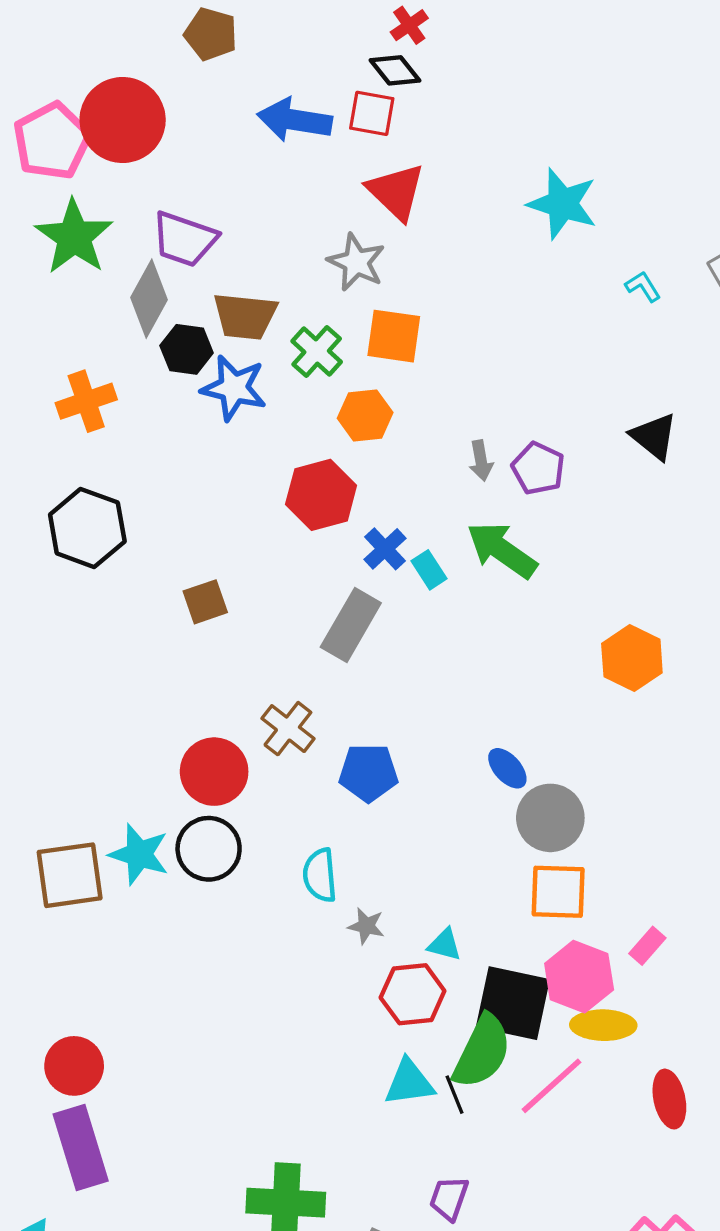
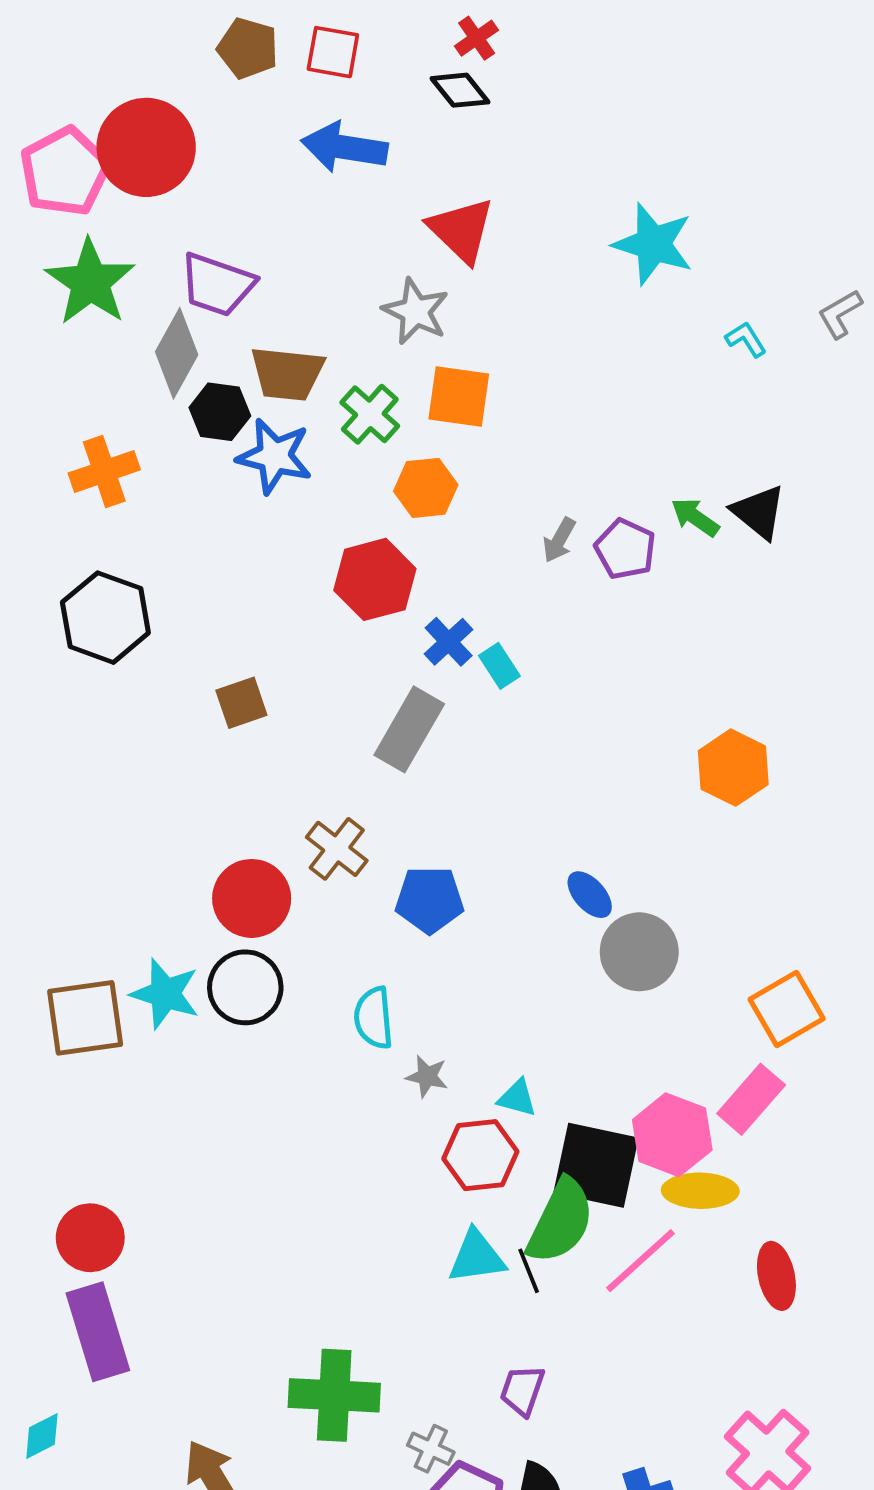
red square: (372, 113) -> (333, 52), moved
gray arrow: (481, 461) -> (559, 540), turned 39
green arrow: (502, 550) -> (695, 517), moved, size x0.6
orange square: (558, 892) -> (787, 1009), moved, turned -32
pink rectangle: (647, 946) -> (751, 1099), size x1.6

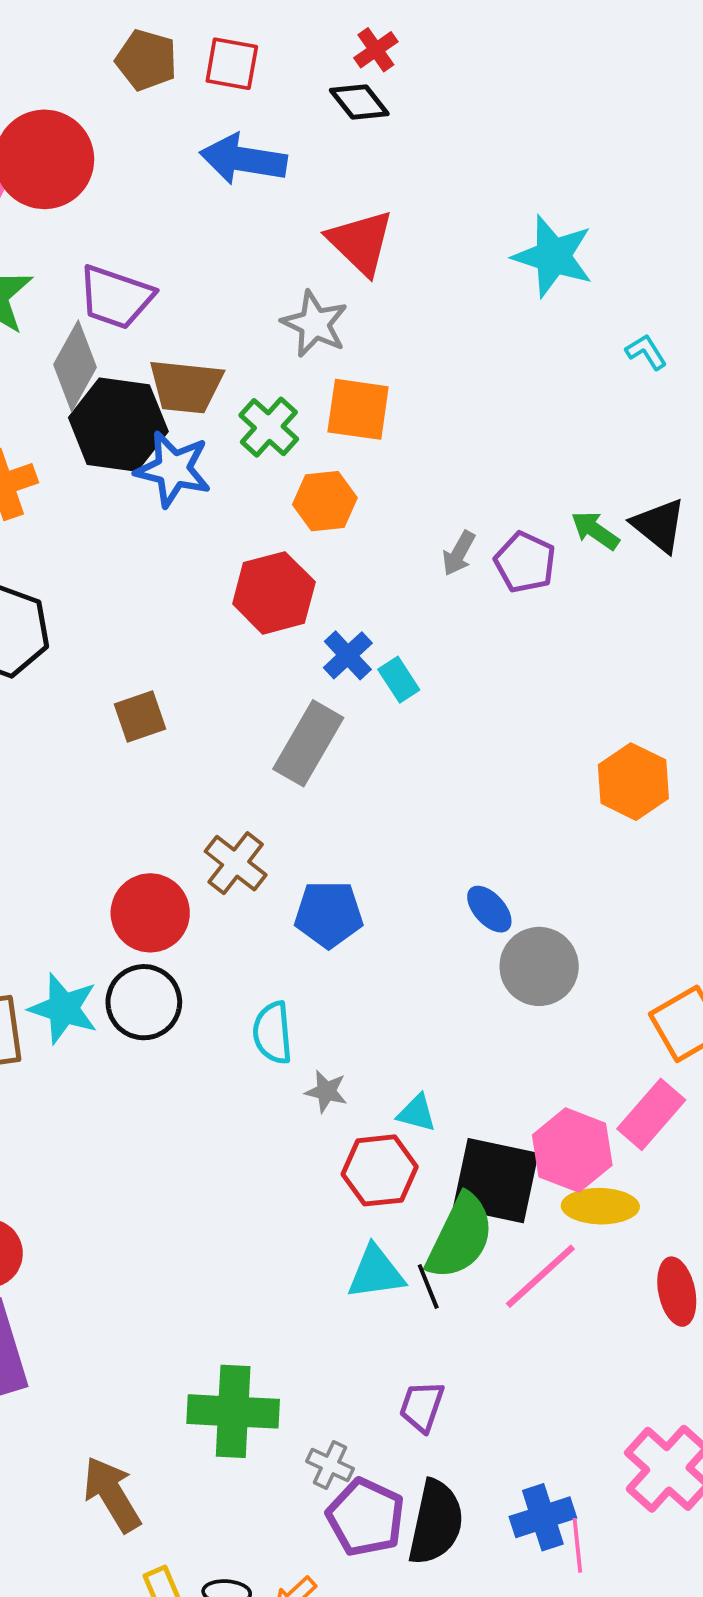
black hexagon: (220, 412) -> (118, 425), size x1.6

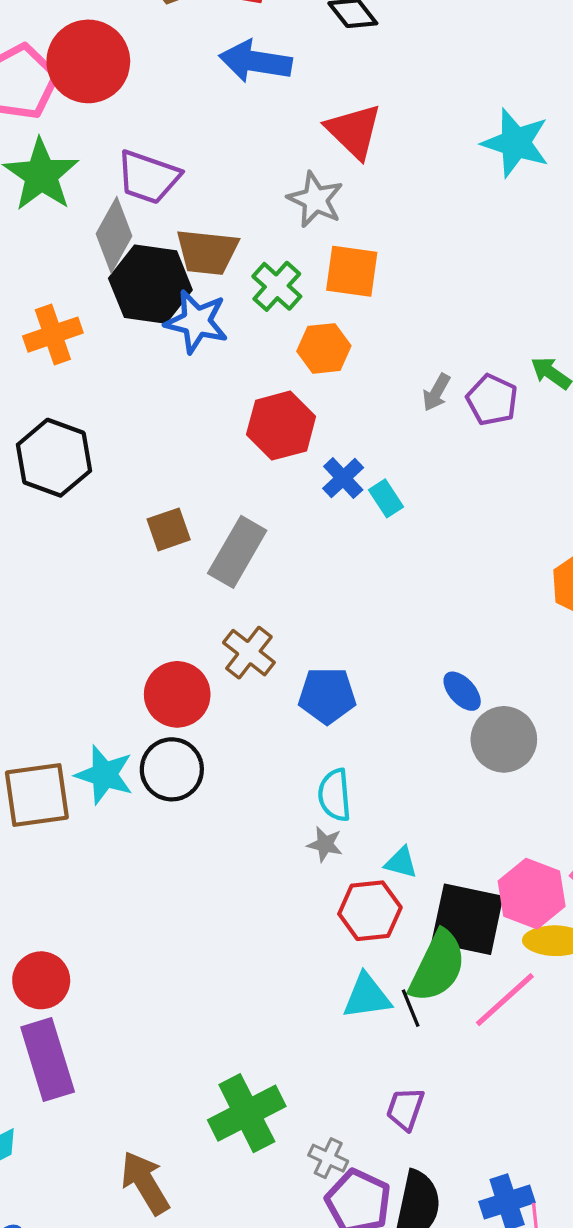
gray rectangle: (308, 743) -> (237, 552), moved
cyan semicircle: (273, 1033) -> (335, 795), moved
green cross: (233, 1411) -> (247, 1113), turned -30

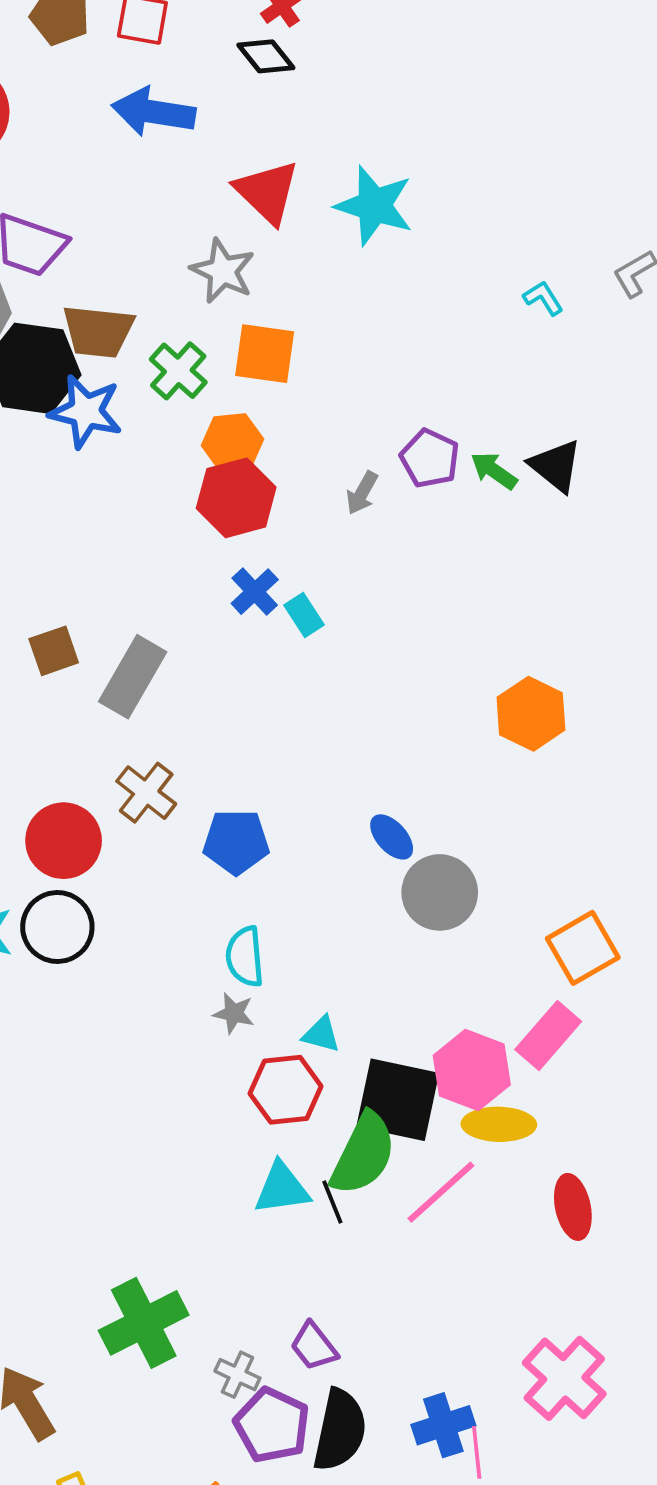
cyan star: (516, 143) -> (374, 206), moved
purple pentagon: (492, 400) -> (430, 458), moved
red hexagon: (281, 426) -> (236, 498), moved
purple trapezoid: (405, 1109) -> (314, 1346), moved, turned -57

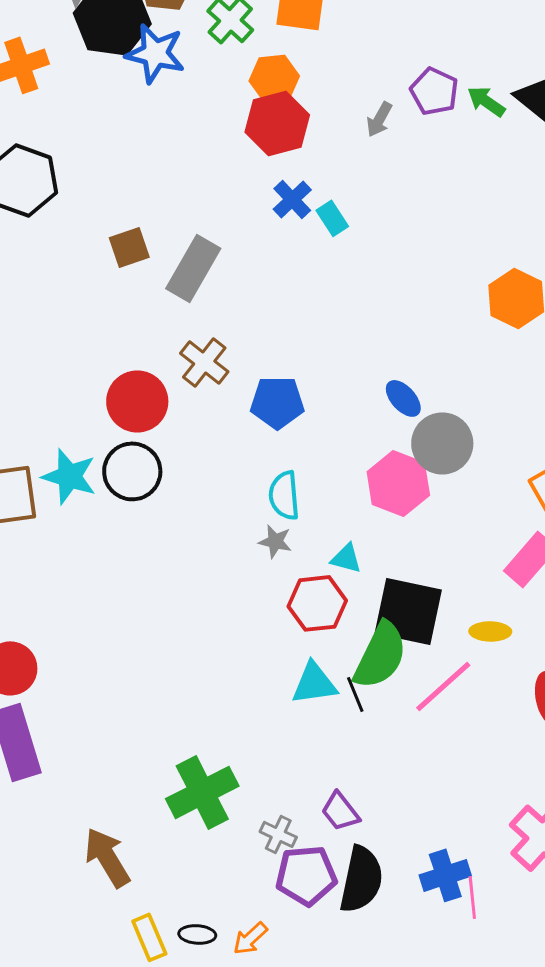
pink hexagon: (472, 1070) -> (398, 483), moved
yellow ellipse: (499, 1124) -> (490, 631), size x0.7
purple pentagon: (272, 1425) -> (306, 875), turned -30

